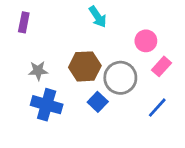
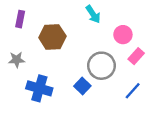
cyan arrow: (98, 17) -> (93, 14), moved
brown hexagon: (85, 66) -> (52, 37), moved
gray star: (38, 71) -> (17, 60), moved

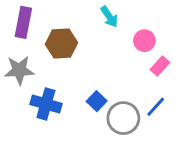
purple rectangle: (20, 19) -> (23, 22), size x1.5
gray star: (17, 60) -> (19, 70), size x1.5
gray circle: (101, 66) -> (123, 118), moved

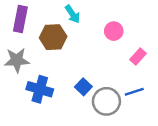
cyan arrow: (109, 17) -> (72, 14), moved
pink circle: (144, 41) -> (114, 31), moved
blue line: (156, 107) -> (134, 92), turned 30

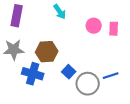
brown hexagon: (53, 37) -> (47, 52), moved
pink rectangle: (138, 57) -> (114, 29), moved, turned -40

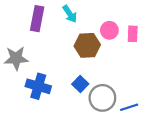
purple rectangle: (17, 16) -> (37, 19), moved
brown hexagon: (47, 52) -> (87, 45), moved
blue line: (111, 76) -> (129, 107), moved

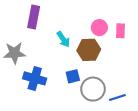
cyan arrow: (70, 14) -> (63, 39), moved
brown hexagon: (87, 45) -> (89, 50), moved
blue square: (80, 84) -> (73, 76), turned 32

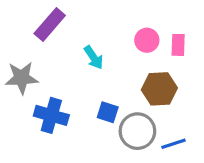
purple rectangle: (34, 17) -> (50, 25), turned 30
brown hexagon: (89, 50) -> (159, 89), moved
blue square: (73, 76) -> (108, 112), turned 32

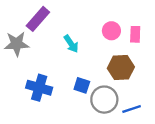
gray star: (22, 78) -> (17, 44), moved

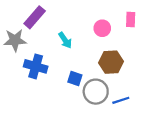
pink rectangle: (135, 34) -> (131, 20), moved
blue cross: (39, 88) -> (36, 66), moved

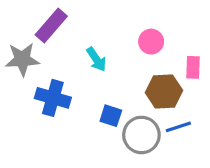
pink rectangle: (131, 20) -> (193, 67), moved
blue line: (121, 100) -> (178, 127), moved

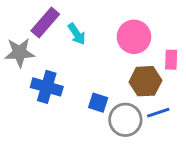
pink circle: (151, 42) -> (134, 37), size x1.5
cyan arrow: (96, 59) -> (77, 34), moved

